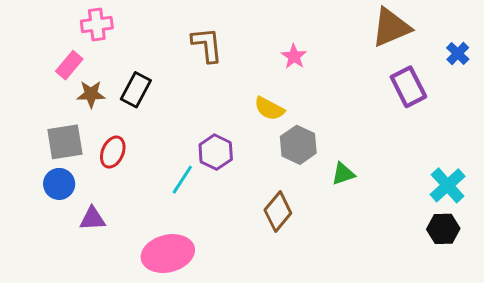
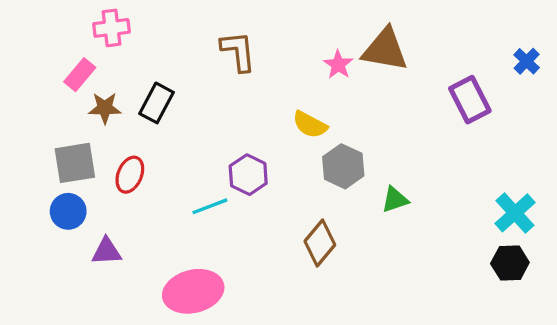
brown triangle: (391, 27) -> (385, 50), moved, turned 33
cyan line: (182, 180) -> (210, 206), turned 36

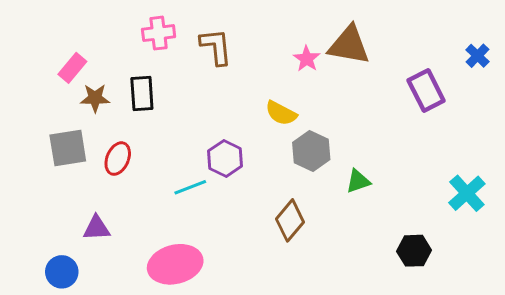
pink cross: (112, 28) -> (159, 33), moved
black rectangle: (157, 103) -> (142, 94), turned -32
blue circle: (68, 211) -> (62, 272), moved
black hexagon: (510, 263) -> (414, 251), moved

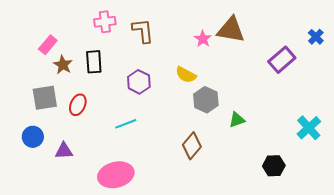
purple rectangle: (426, 90) -> (282, 60), turned 76
brown star: (95, 98) -> (63, 65), turned 30
purple hexagon: (225, 159) -> (139, 82), moved
blue circle: (62, 272) -> (33, 137), moved

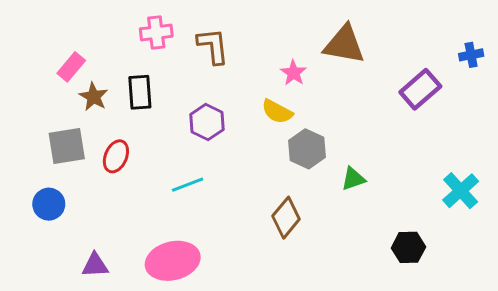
blue cross: (316, 37) -> (471, 55), turned 35
pink star: (203, 39) -> (294, 73), moved
purple triangle: (64, 151) -> (95, 265), moved

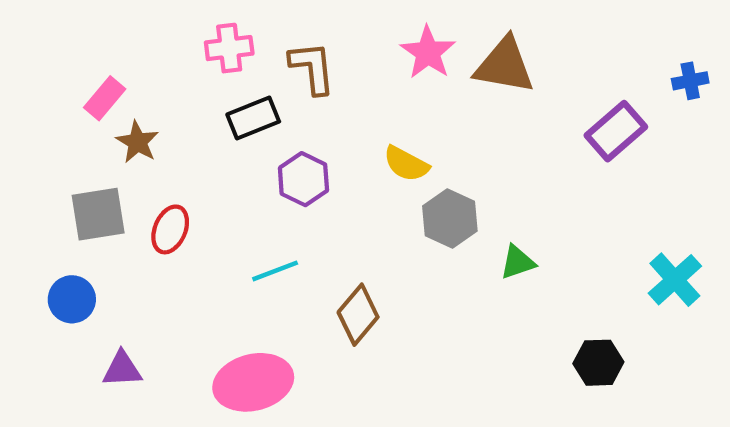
pink star: (294, 73) -> (428, 52), moved, size x1.4
black rectangle: (140, 92) -> (253, 118), moved, turned 72
brown diamond: (286, 218) -> (358, 315), moved
purple triangle: (95, 265) -> (122, 369), moved

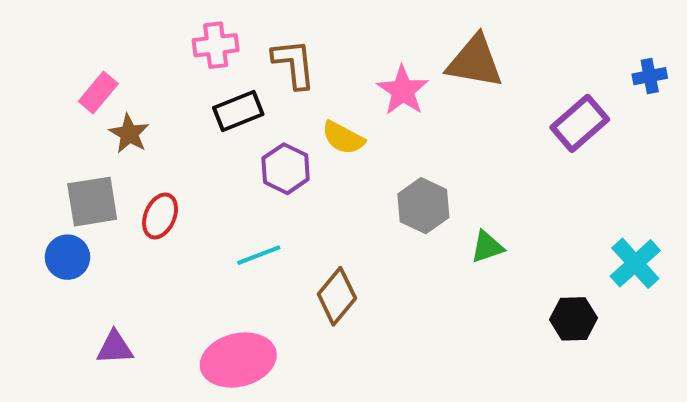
pink star: (428, 52) -> (403, 90), moved
yellow semicircle: (406, 164) -> (343, 138), moved
blue circle: (72, 299) -> (67, 257), moved
black hexagon: (598, 363) -> (574, 319), moved

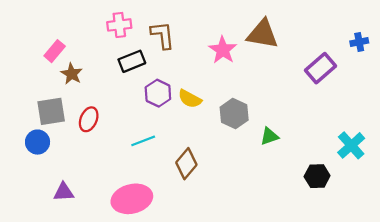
yellow semicircle: (343, 138) -> (190, 99), moved

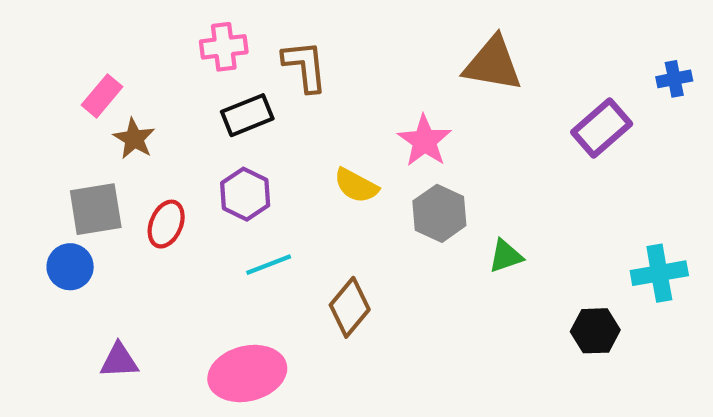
pink star: (223, 50) -> (424, 141), moved
purple hexagon: (158, 93) -> (245, 194), moved
cyan cross: (351, 145) -> (659, 273), turned 32

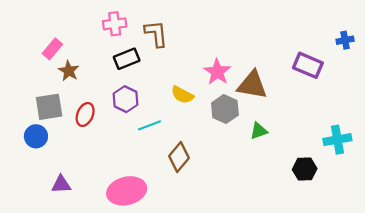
brown triangle: (493, 64) -> (252, 85), moved
purple rectangle: (602, 128) -> (308, 65), turned 64
cyan line: (269, 265) -> (150, 125), moved

